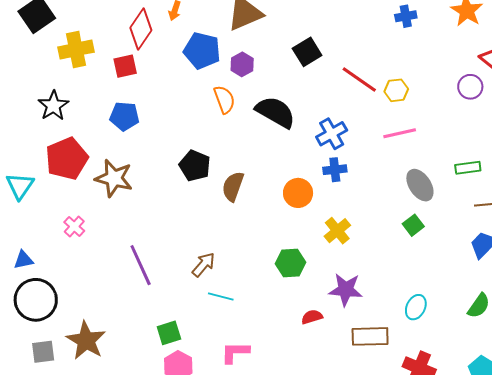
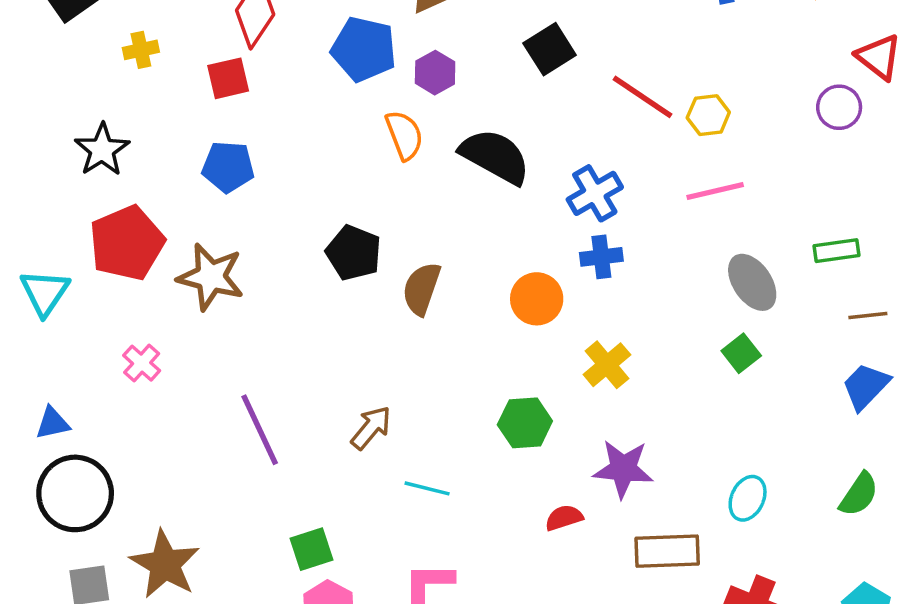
yellow cross: (76, 50) -> (141, 50), size x0.6
cyan line: (221, 296) -> (427, 488), moved

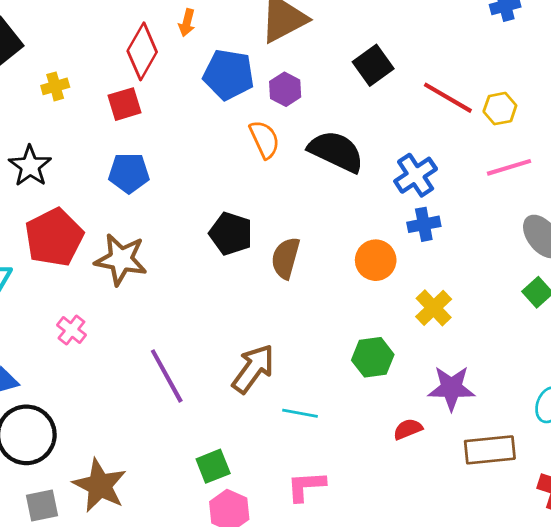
brown arrow: (371, 428) -> (253, 369), size x1.4

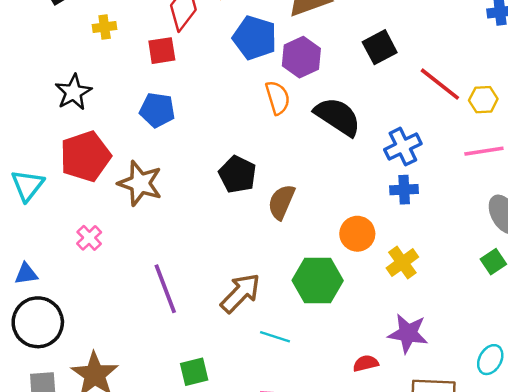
purple hexagon: (285, 89) -> (301, 57), size x1.4
orange circle: (376, 260) -> (357, 234), moved
green hexagon: (373, 357) -> (318, 281), moved, size x1.4

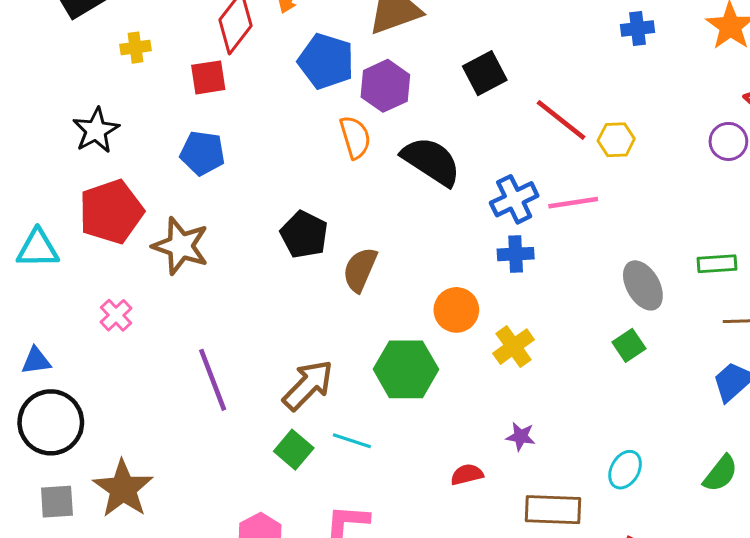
pink line: (484, 151) -> (573, 203), moved
cyan triangle: (28, 185) -> (38, 249), turned 51
purple star: (408, 333) -> (521, 436), size x0.6
green square: (194, 372) -> (294, 450), moved, turned -36

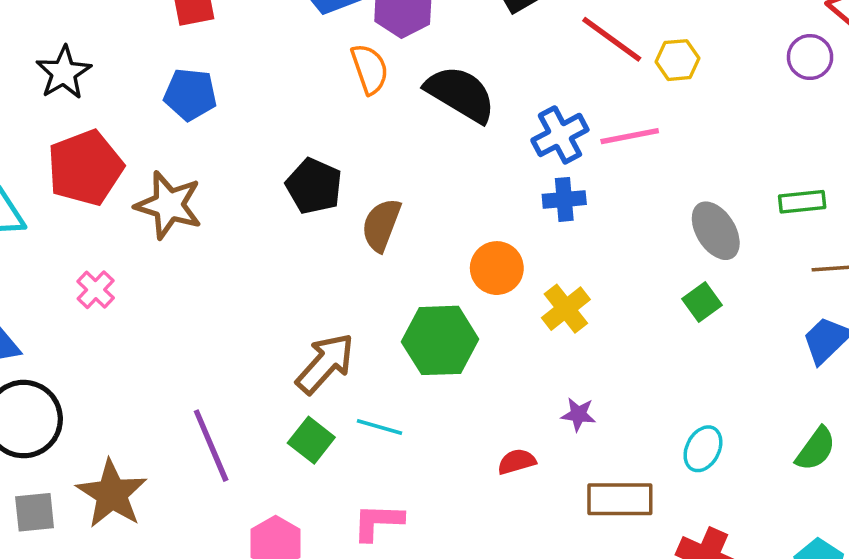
purple line: (213, 380) -> (211, 446), moved

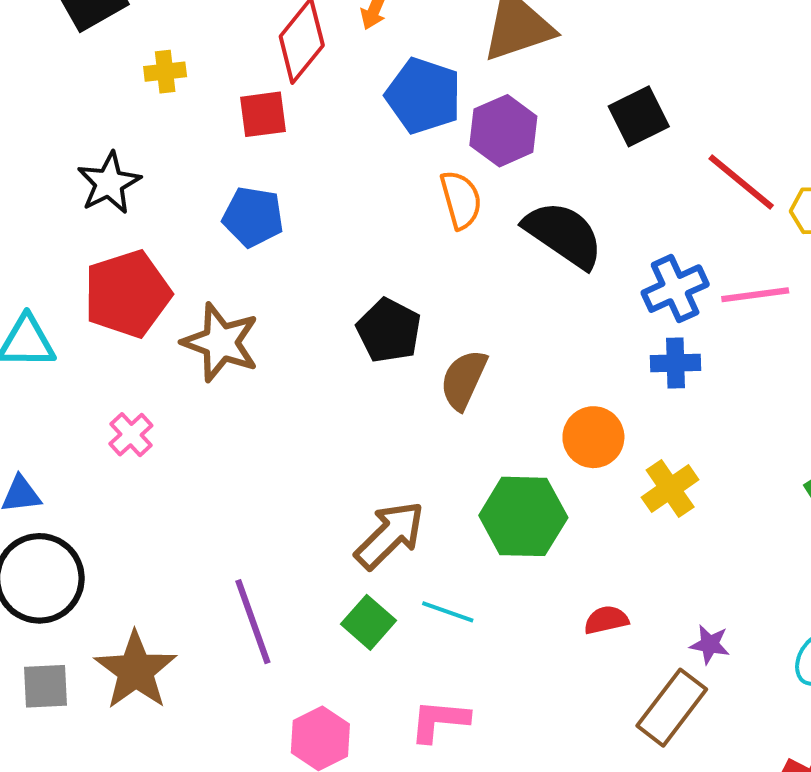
purple star: (578, 414) -> (710, 644), moved
red semicircle: (517, 462) -> (606, 620), moved
brown rectangle: (620, 499) -> (672, 708), moved, turned -56

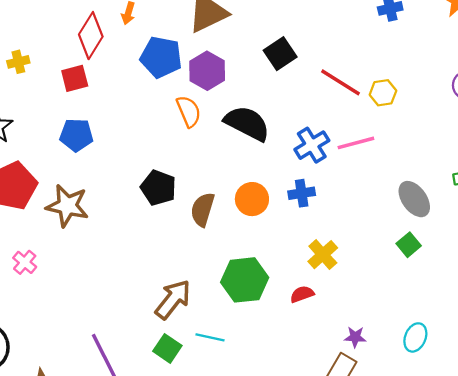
blue cross: (676, 363) -> (302, 193), moved
orange circle: (593, 437) -> (252, 199), moved
red semicircle: (606, 620) -> (302, 294), moved

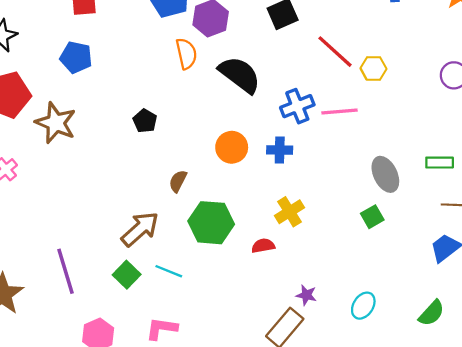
black pentagon: (158, 188) -> (145, 121), size x0.7
brown semicircle: (203, 209) -> (178, 181), moved, size x0.7

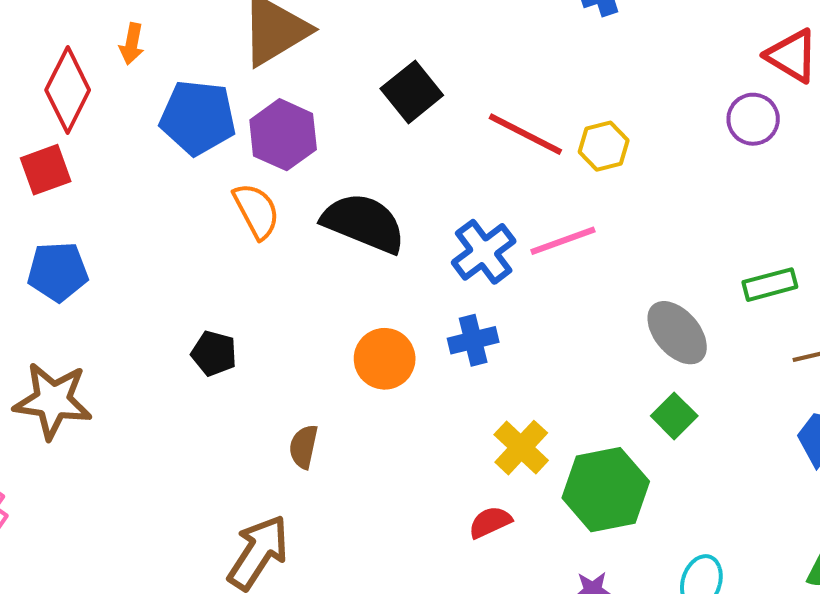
green hexagon: (211, 223) -> (606, 490), moved

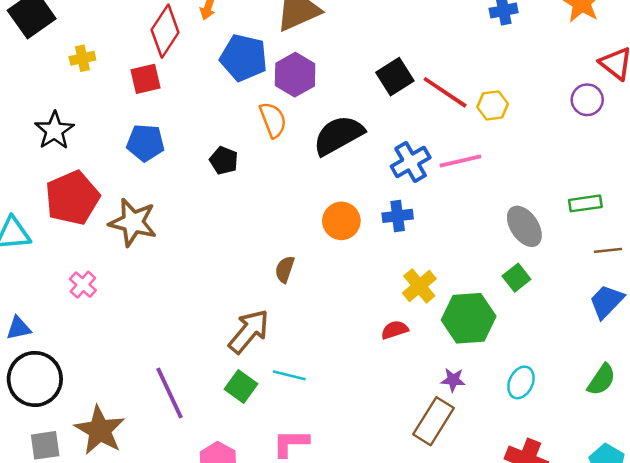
black square: (412, 92) -> (395, 77), moved
black semicircle: (364, 223) -> (338, 135), turned -58
black pentagon: (214, 353) -> (224, 160), moved

